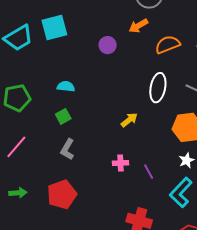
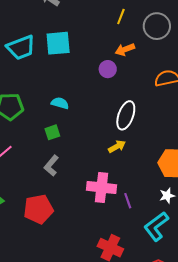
orange arrow: (138, 26) -> (125, 49), moved
white ellipse: (158, 88) -> (126, 115), moved
pink cross: (121, 163) -> (102, 188), size x1.8

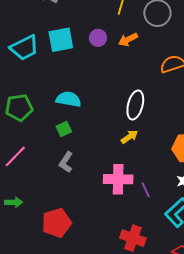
purple circle: (108, 69) -> (98, 38), moved
cyan semicircle: (60, 103) -> (69, 99), size x1.4
red pentagon: (38, 209) -> (57, 223), moved

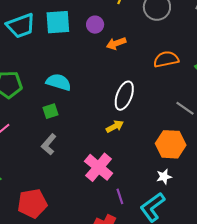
orange arrow: (128, 39) -> (116, 43), moved
pink cross: (118, 179) -> (99, 167), turned 32
purple line: (146, 190) -> (120, 196), moved

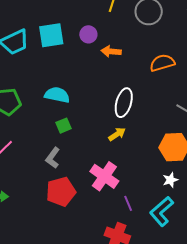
orange arrow: (116, 43) -> (111, 51), turned 30
green square: (50, 111) -> (64, 126), moved
red pentagon: (32, 203) -> (61, 192), moved

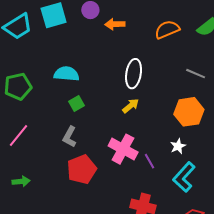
white star: (170, 180) -> (178, 146), moved
purple line: (128, 203) -> (149, 161), moved

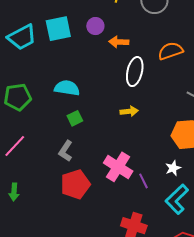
white ellipse: (134, 74) -> (135, 72), moved
yellow arrow: (131, 106) -> (129, 111), moved, turned 30
green arrow: (21, 181) -> (14, 192), turned 96

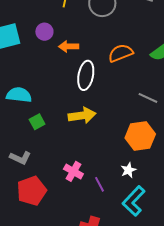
yellow arrow: (129, 111) -> (82, 115), size x1.5
green square: (75, 118) -> (37, 122), moved
gray L-shape: (66, 151) -> (20, 158), turned -95
pink cross: (118, 167) -> (73, 171), size x0.7

